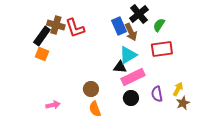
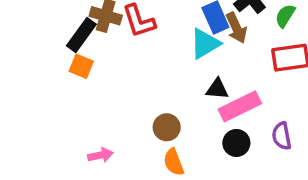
cyan triangle: (128, 55) -> (205, 44), moved

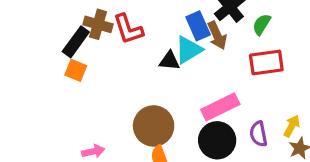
black triangle: (217, 89) -> (169, 61), moved
brown circle: (167, 127) -> (154, 126), size x1.6
black circle: (236, 143) -> (217, 140), size x1.5

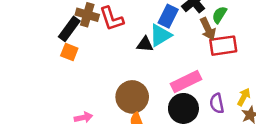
blue rectangle: (198, 26) -> (168, 16), turned 50
brown arrow: (217, 35) -> (208, 29), moved

